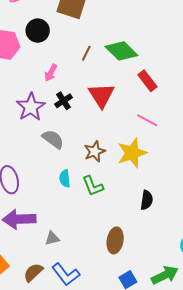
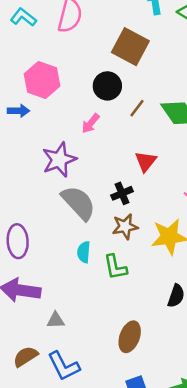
black circle: (38, 31) -> (107, 86), moved
red triangle: (101, 95) -> (146, 161), size x0.7
black cross: (64, 101) -> (122, 193), moved
gray semicircle: (53, 139) -> (78, 203), size x1.4

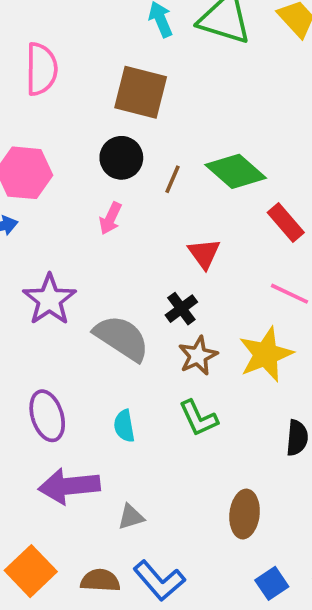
purple star: (59, 160) -> (49, 300), moved
cyan semicircle: (84, 252) -> (124, 426), moved
brown semicircle: (25, 357) -> (100, 580), turned 50

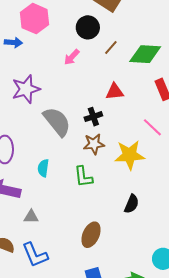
green diamond: (236, 171) -> (145, 54), turned -56
red triangle: (204, 254) -> (115, 92), turned 42

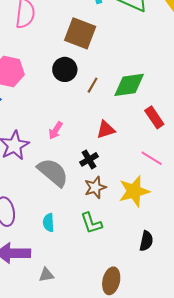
pink arrow: (72, 57) -> (56, 130), moved

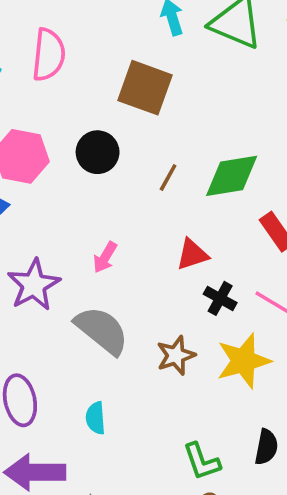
black circle: (65, 69) -> (98, 152), moved
black cross: (89, 159) -> (220, 298), moved, turned -30
green L-shape: (91, 223) -> (202, 461), moved

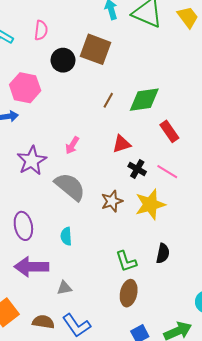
pink semicircle: (49, 55) -> (41, 30), size x0.7
black circle: (98, 152) -> (63, 60), moved

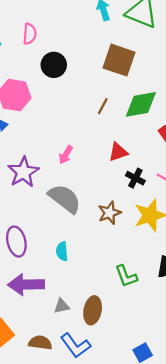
brown square: (95, 49) -> (119, 60), moved
brown ellipse: (129, 293) -> (93, 310), moved

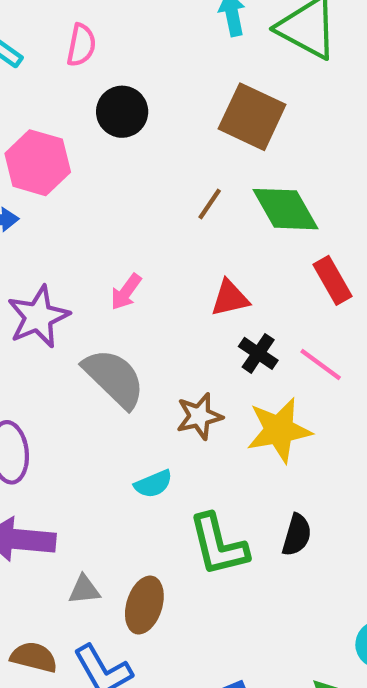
green diamond: (141, 104) -> (285, 209), turned 64
cyan semicircle: (62, 251) -> (153, 484), moved, turned -114
green L-shape: (126, 276) -> (218, 545), size x1.4

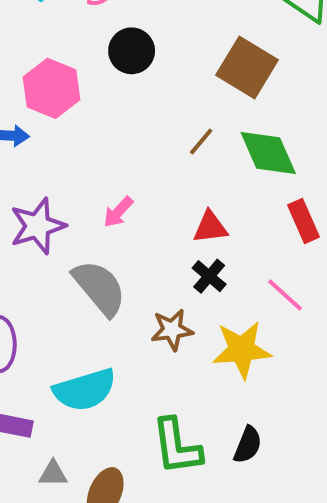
black cross: (258, 353) -> (209, 276), moved
cyan semicircle: (153, 484) -> (85, 390), moved, size x1.8

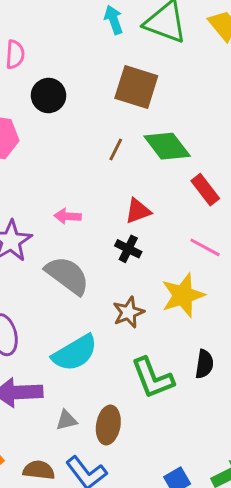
pink arrow: (118, 212) -> (68, 216), turned 65
black cross: (209, 276) -> (128, 249), moved
brown star: (172, 330) -> (128, 312), moved

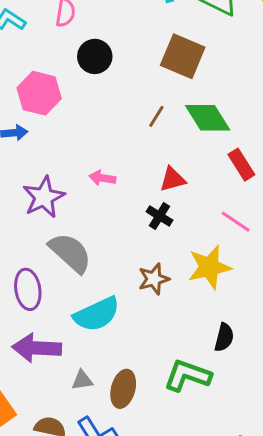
gray semicircle: (67, 275) -> (70, 253), moved
green L-shape: (153, 378) -> (188, 376), moved, turned 126

